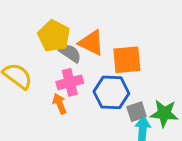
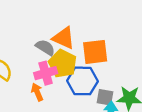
yellow pentagon: (54, 36) -> (63, 64), moved
gray square: (137, 112) -> (105, 97), turned 30

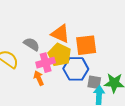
gray semicircle: (45, 47) -> (32, 44), moved

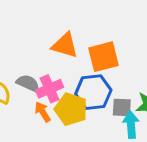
gray semicircle: (32, 44) -> (28, 83), moved
yellow pentagon: (60, 55) -> (71, 109), moved

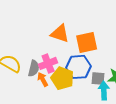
gray semicircle: (28, 83) -> (34, 68), moved, turned 77

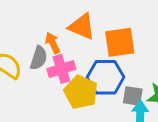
gray semicircle: (34, 68) -> (39, 58), moved
orange arrow: (43, 79) -> (53, 43), moved

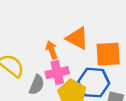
gray semicircle: (39, 58) -> (37, 85), moved

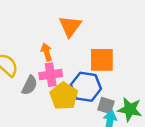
orange triangle: (77, 38) -> (70, 26), moved, turned 35

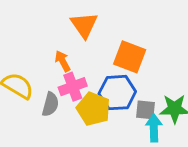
orange square: (102, 60) -> (130, 57), turned 32

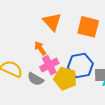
orange square: (130, 57) -> (88, 27), moved
gray semicircle: (50, 104) -> (35, 79), turned 112

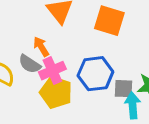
gray semicircle: (35, 79) -> (30, 64), moved
yellow pentagon: (65, 79) -> (56, 92), moved

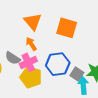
orange arrow: (41, 47) -> (31, 44), moved
gray square: (124, 89) -> (77, 74), turned 32

